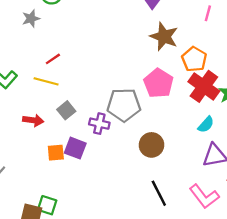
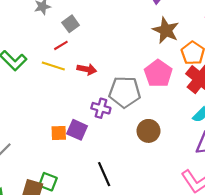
gray square: (66, 110) -> (71, 24), moved
red arrow: (33, 120) -> (87, 69), moved
black line: (159, 193) -> (104, 174), moved

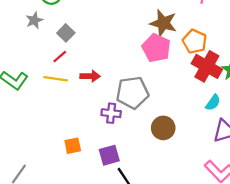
pink pentagon: (158, 74) -> (156, 48), moved
purple square: (77, 130) -> (109, 155), moved, turned -30

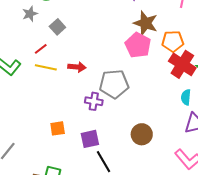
orange pentagon: (195, 41) -> (173, 41), turned -30
red line: (60, 57) -> (41, 49), moved
cyan semicircle: (213, 103) -> (186, 97), turned 147
brown circle: (163, 128) -> (142, 134), moved

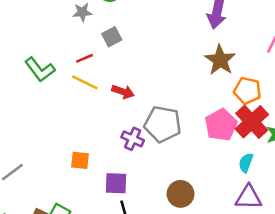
pink pentagon: (138, 45) -> (221, 125), moved

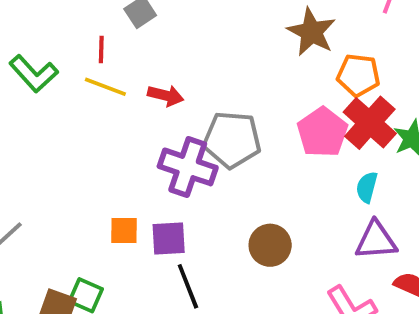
red line: (85, 58) -> (101, 49), turned -60
purple cross: (133, 139) -> (188, 167), size x1.6
orange square: (80, 160) -> (124, 231), moved

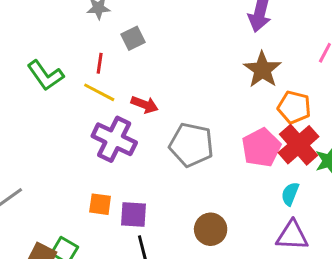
purple cross: (188, 167) -> (114, 139), moved

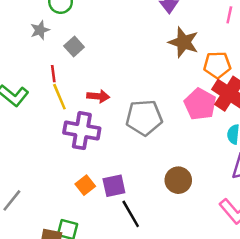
yellow line: (99, 92) -> (59, 97), turned 55
orange square: (100, 204) -> (85, 185), turned -30

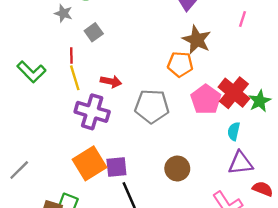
gray star: (40, 30) -> (63, 13), turned 30
orange pentagon: (217, 65) -> (180, 64), moved
orange square: (85, 185) -> (89, 163), size x1.8

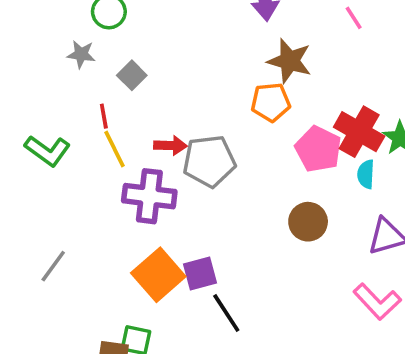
pink line: (242, 19) -> (354, 18), turned -42
gray pentagon: (152, 106) -> (209, 161), moved
cyan semicircle: (234, 131) -> (366, 174), moved
brown circle: (177, 169) -> (308, 222), moved
gray line: (19, 170) -> (53, 266), moved

